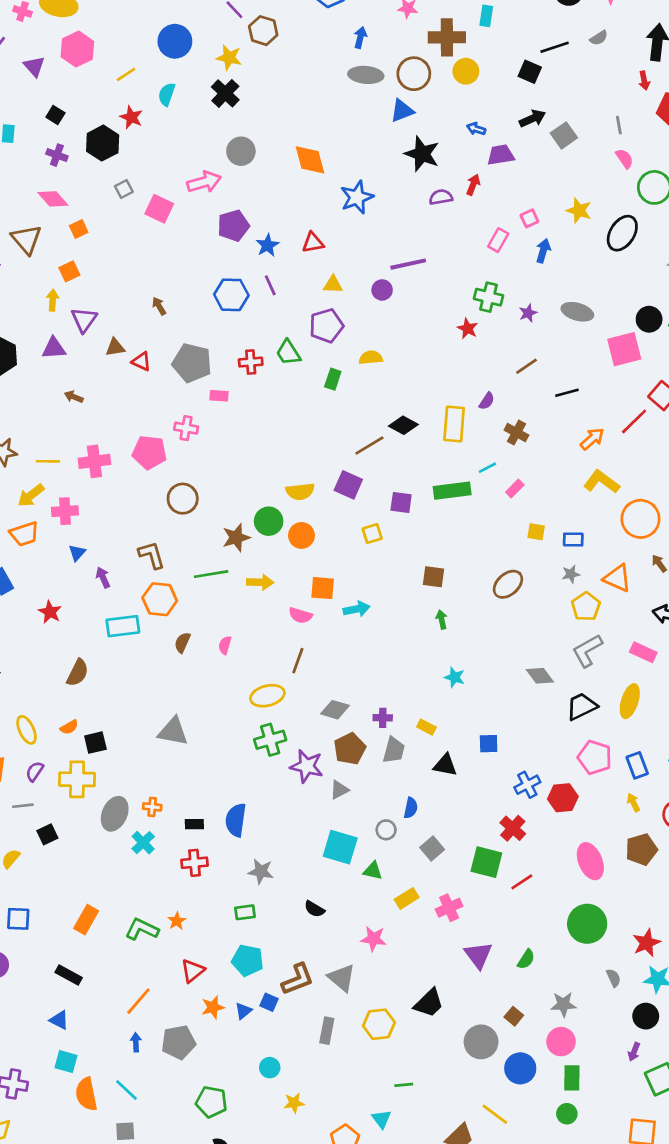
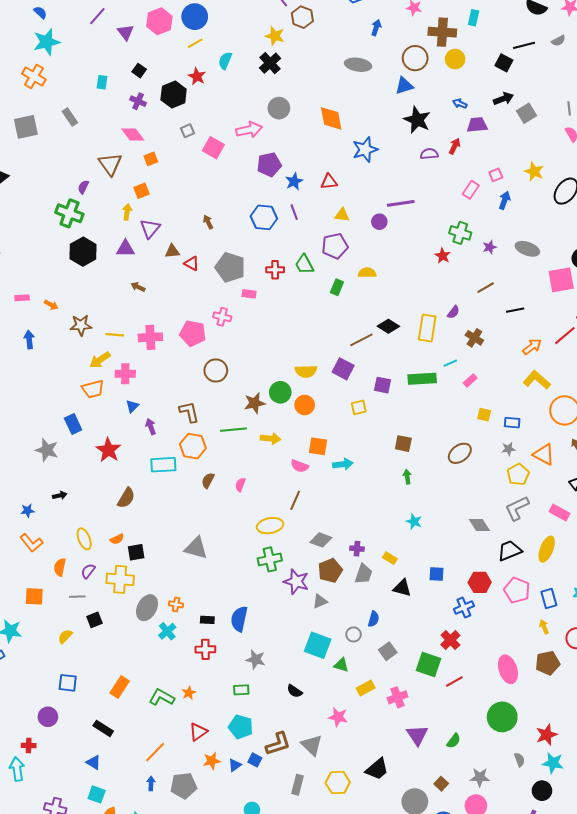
blue circle: (175, 41) -> (195, 17), moved
gray ellipse: (366, 75) -> (358, 65), moved
red star: (50, 612) -> (108, 450), size x1.4
red hexagon: (563, 798) -> (480, 582), moved

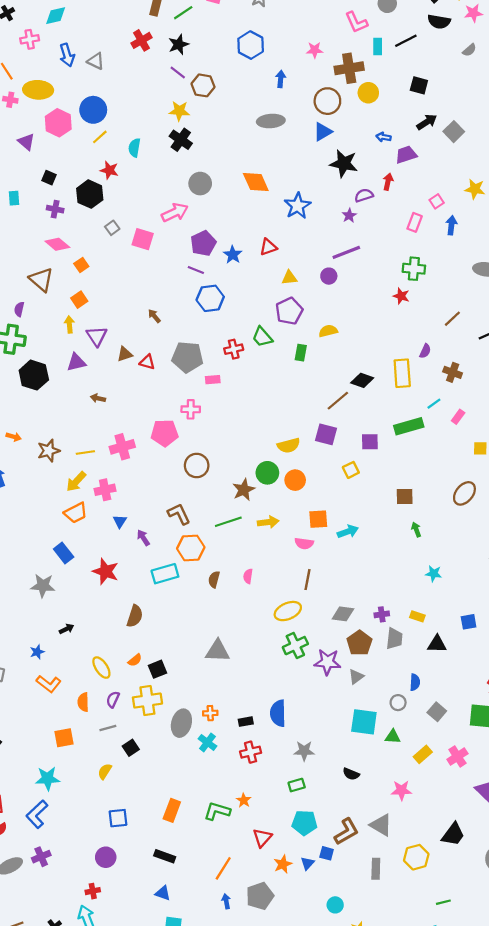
black line: (524, 45) -> (406, 41), moved
purple line: (294, 212) -> (196, 270), moved, turned -35
purple star: (490, 247) -> (349, 215), moved

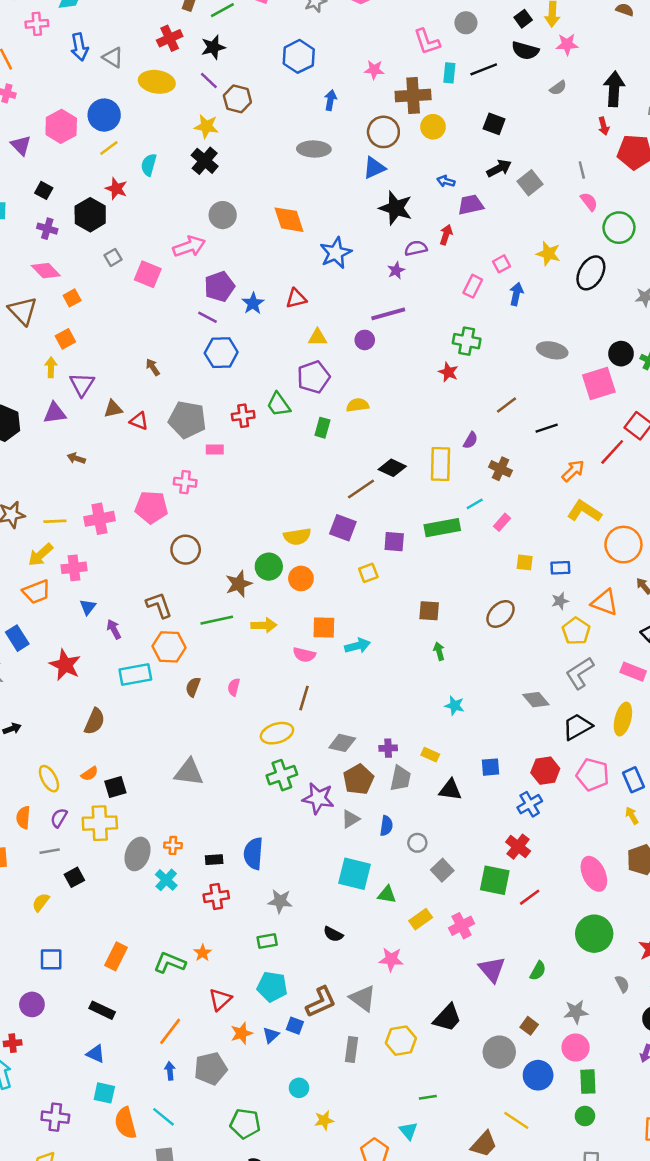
yellow ellipse: (38, 90) -> (157, 82), moved
blue semicircle: (415, 682) -> (386, 826), moved
gray circle: (398, 703) -> (417, 843), moved

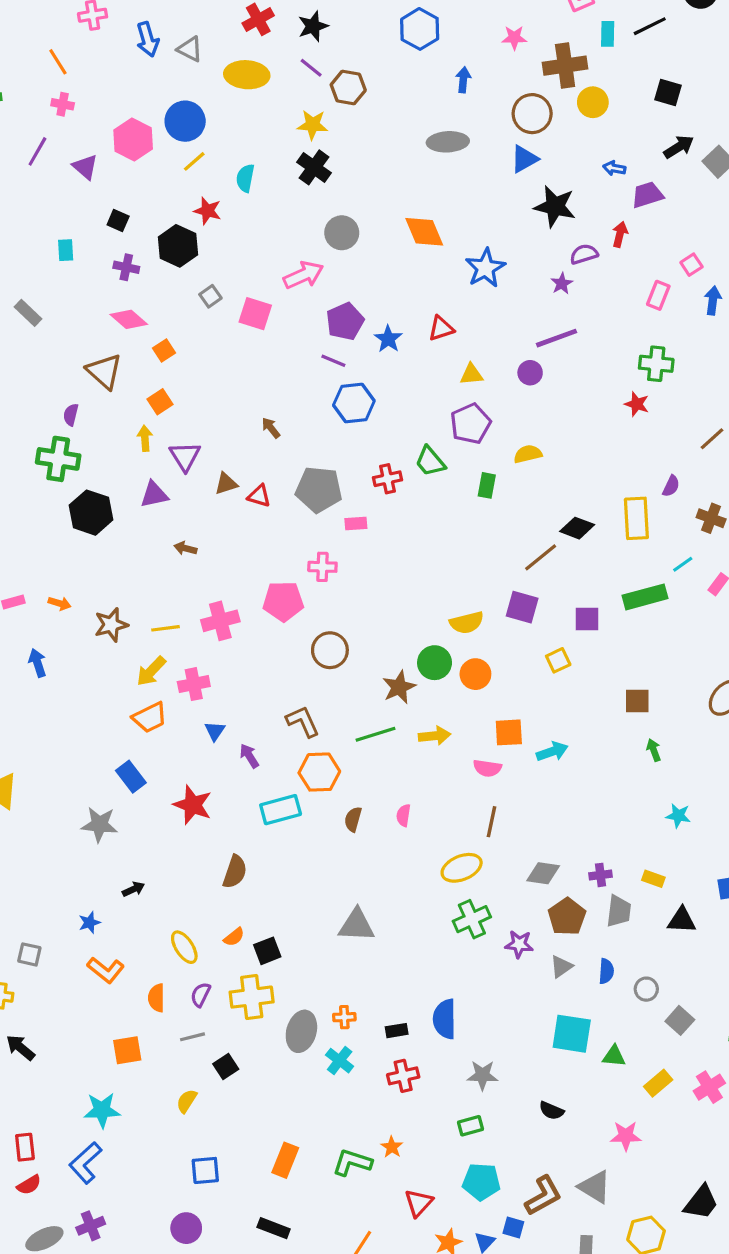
purple star: (318, 798) -> (519, 944), size x0.7

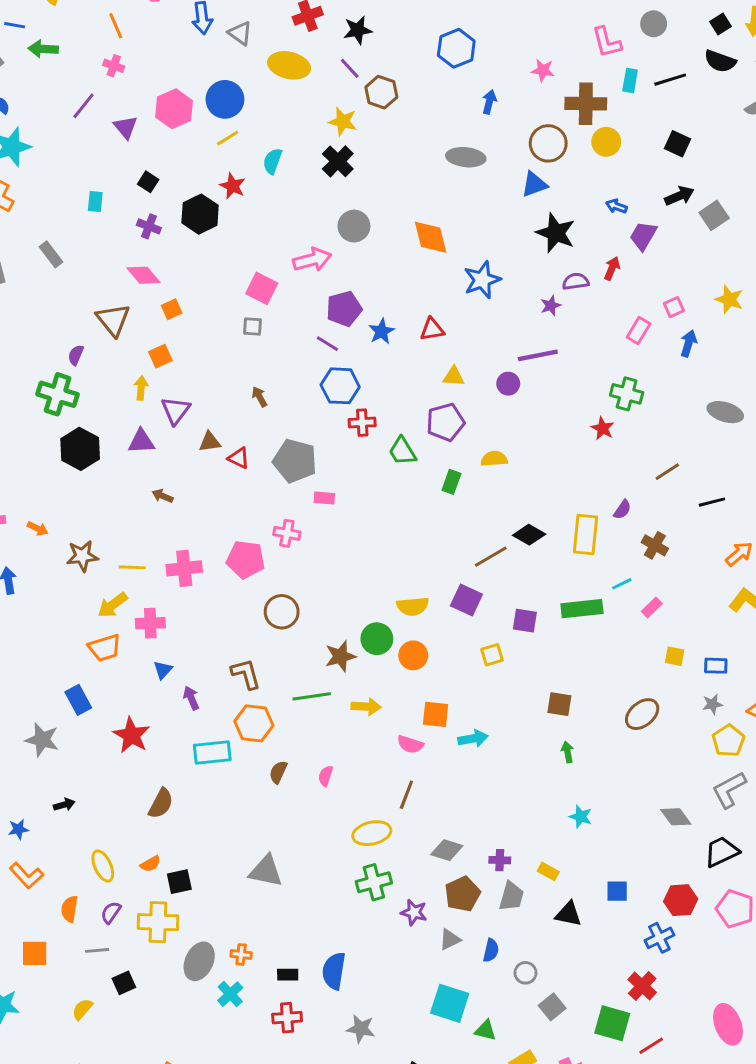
purple trapezoid: (647, 195) -> (643, 236), turned -52
gray square: (210, 296) -> (252, 327), moved, turned 30
red cross: (388, 479) -> (362, 423), moved

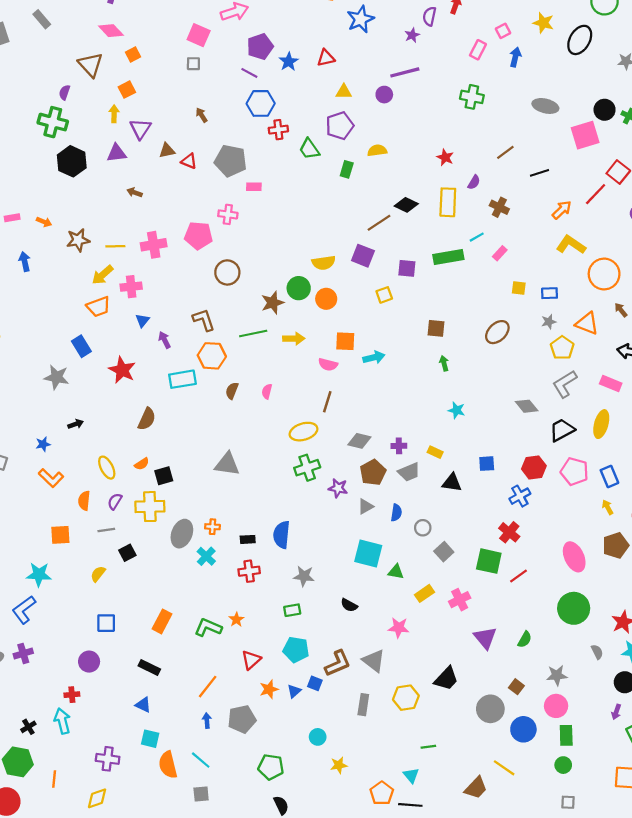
purple semicircle: (576, 281) -> (429, 16), turned -66
red star: (603, 428) -> (445, 157), moved
gray trapezoid: (511, 896) -> (409, 472), turned 55

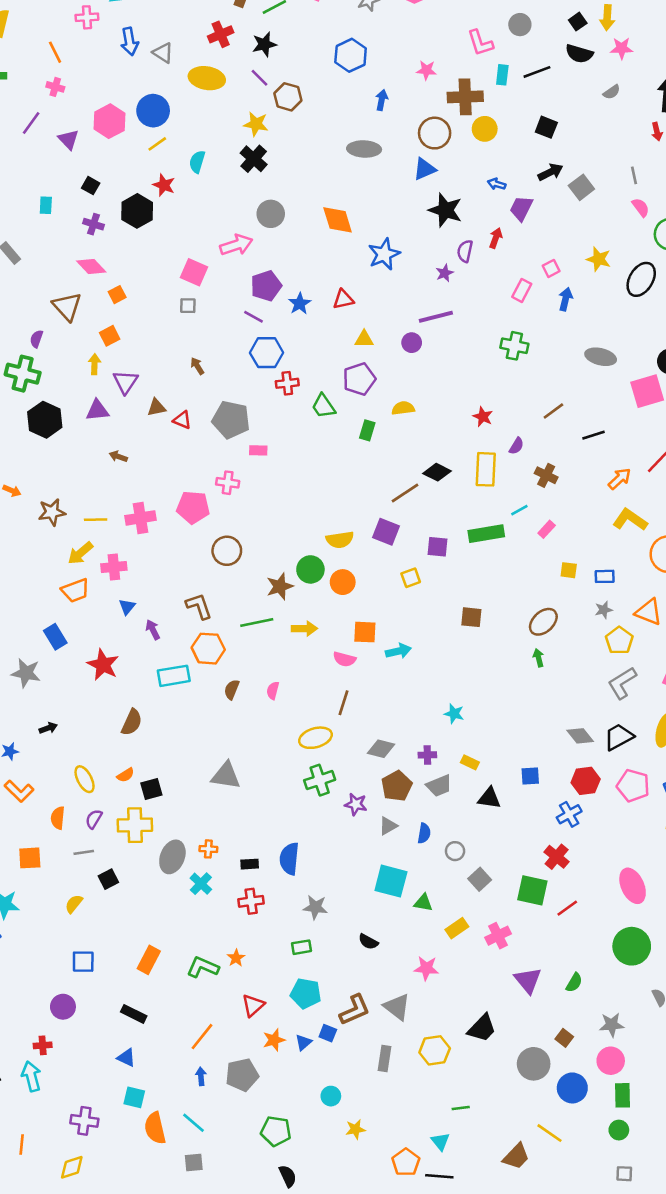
green arrow: (444, 363) -> (538, 658), moved
gray diamond: (527, 406) -> (580, 736), moved
cyan star: (457, 410) -> (454, 714), moved

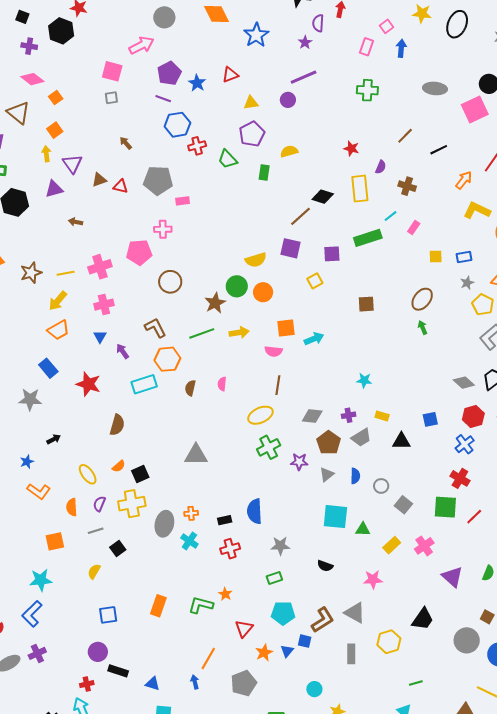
pink cross: (114, 567) -> (104, 305), moved
black rectangle: (134, 1014) -> (118, 671), moved
blue arrow: (201, 1076) -> (195, 682), moved

